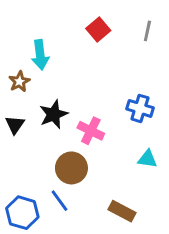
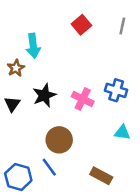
pink cross: (91, 131) -> (83, 99), moved

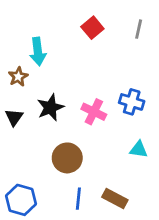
blue line: (49, 167) -> (78, 199), moved, turned 42

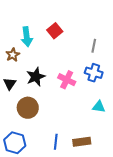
red square: (92, 28) -> (55, 31), moved
gray line: (139, 29) -> (94, 46), moved
brown circle: (67, 158) -> (28, 108), moved
brown rectangle: (115, 199) -> (82, 142), turned -36

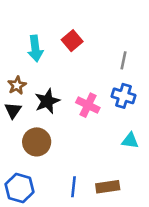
brown star: (13, 55) -> (17, 85), moved

